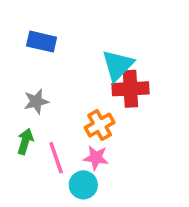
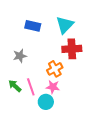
blue rectangle: (42, 42) -> (33, 26), moved
cyan triangle: (118, 65) -> (65, 25), moved
green arrow: (25, 141) -> (15, 86), moved, turned -64

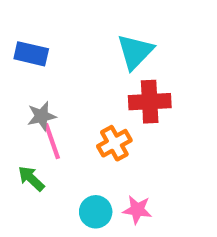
blue rectangle: (33, 26) -> (31, 54), moved
pink line: (31, 87) -> (52, 141), moved
pink star: (53, 87) -> (137, 210), moved

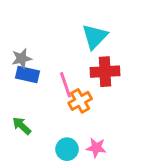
blue rectangle: (31, 54) -> (27, 75), moved
gray star: (42, 116) -> (22, 58), moved
pink line: (52, 141) -> (65, 85), moved

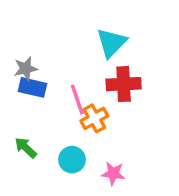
cyan circle: (67, 149) -> (72, 160), moved

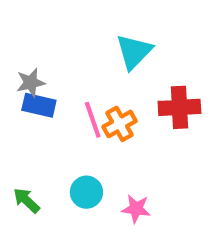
red cross: (124, 84) -> (179, 107), moved
orange cross: (94, 118) -> (120, 124), moved
green arrow: (26, 148) -> (27, 200), moved

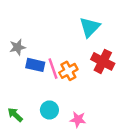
cyan triangle: (134, 52) -> (90, 27), moved
blue rectangle: (39, 105) -> (35, 65), moved
red cross: (179, 107) -> (103, 61), turned 30

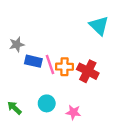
cyan triangle: (90, 27) -> (99, 26), moved, turned -30
red cross: (103, 61) -> (88, 71), moved
orange cross: (68, 71) -> (64, 67), turned 30

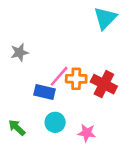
cyan triangle: (99, 26) -> (105, 18), moved, turned 30
blue rectangle: (33, 61) -> (45, 92), moved
pink line: (50, 64) -> (59, 76), turned 60

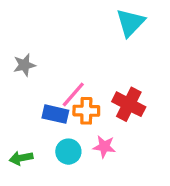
orange cross: (76, 79) -> (86, 111), moved
green arrow: (17, 128) -> (21, 158), turned -54
pink star: (87, 133) -> (104, 147), moved

